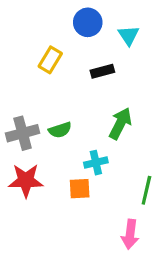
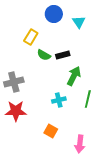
black rectangle: (102, 71) -> (63, 55), moved
green semicircle: (60, 130) -> (44, 55), moved, turned 48
orange square: (80, 189) -> (51, 131), moved, turned 32
green line: (146, 190) -> (88, 99), moved

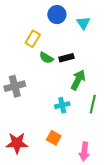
red star: (16, 111) -> (17, 143), moved

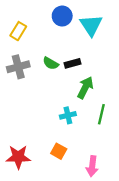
cyan triangle: (83, 23) -> (91, 25), size x1.5
yellow rectangle: (33, 39) -> (18, 31), moved
gray cross: (15, 86) -> (18, 67), moved

